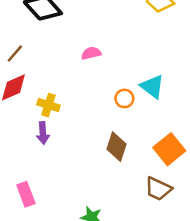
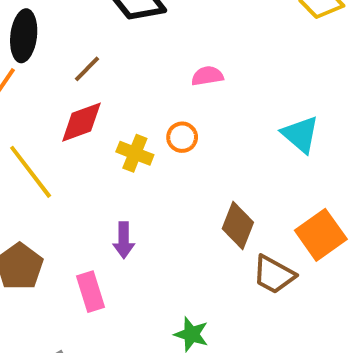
orange circle: (124, 98) -> (182, 137), moved
purple arrow: (43, 133) -> (124, 240), moved
brown trapezoid: (158, 189) -> (274, 275), moved

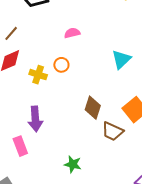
cyan triangle: (300, 134) -> (121, 59), turned 40
purple arrow: (124, 240) -> (35, 119), size x1.4

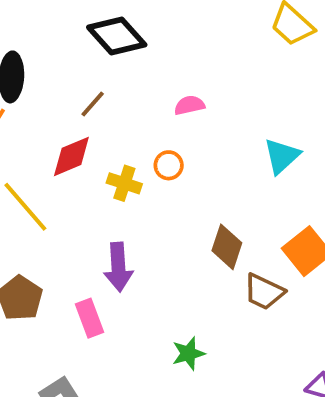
brown line: (11, 33) -> (93, 104), moved
green star: (73, 164) -> (188, 353), turned -30

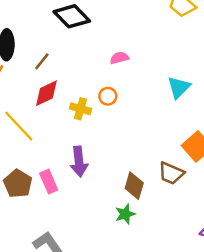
brown line: (93, 104) -> (42, 61), moved
brown diamond: (227, 247) -> (134, 186), moved
pink rectangle: (89, 318) -> (49, 182), moved

